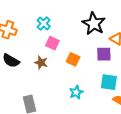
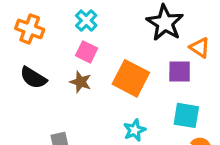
pink square: (52, 43) -> (87, 52), moved
orange square: (73, 59) -> (131, 78), size x1.6

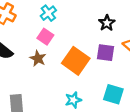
black star: (165, 23) -> (107, 23), size x0.6
purple square: (180, 71) -> (106, 53), moved

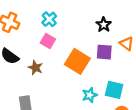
brown star: (38, 58) -> (35, 68), moved
cyan star: (73, 100) -> (90, 95), moved

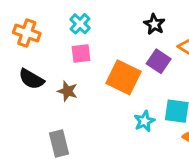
pink square: (48, 41) -> (81, 54), turned -32
purple square: (104, 52) -> (159, 61), turned 35

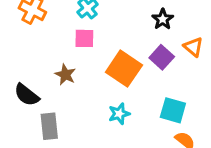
black semicircle: (31, 79) -> (27, 95), moved
cyan star: (144, 121) -> (119, 114), moved

